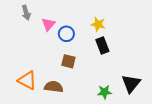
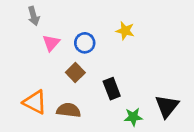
pink triangle: (48, 24) -> (51, 43), moved
black rectangle: (102, 45) -> (112, 89), moved
brown square: (68, 61) -> (75, 72), moved, turned 32

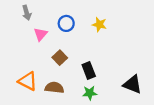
blue circle: (85, 43) -> (66, 23), moved
black triangle: (167, 106) -> (132, 84), turned -48
green star: (133, 117) -> (90, 93), moved

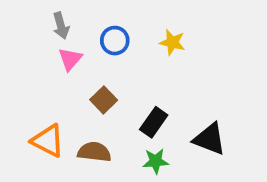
gray arrow: (27, 13) -> (61, 26), moved
black rectangle: (89, 70) -> (154, 122), turned 56
black triangle: (132, 84) -> (209, 139), moved

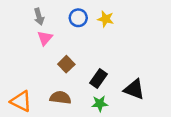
blue circle: (115, 41) -> (78, 18), moved
yellow star: (172, 42) -> (106, 19), moved
orange triangle: (48, 141) -> (21, 101), moved

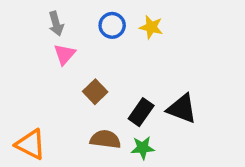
black triangle: (134, 89) -> (182, 109), moved
brown semicircle: (60, 98) -> (105, 139), moved

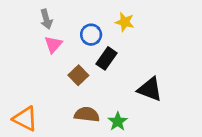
blue circle: (112, 25) -> (91, 35), moved
black rectangle: (141, 112) -> (106, 58), moved
green star: (143, 148) -> (118, 121), turned -30

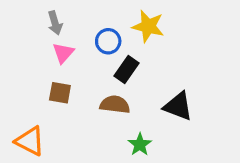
yellow star: (125, 22) -> (148, 26), size x1.4
brown square: (78, 75) -> (60, 93), moved, turned -36
brown semicircle: (87, 114) -> (115, 104), moved

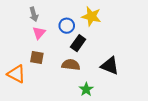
orange triangle: (30, 141) -> (16, 74), moved

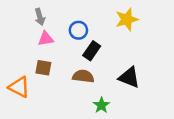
yellow star: (91, 16) -> (127, 19), moved, turned -30
pink triangle: (39, 33) -> (46, 39), turned 40

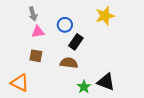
black triangle: (129, 77) -> (106, 82), moved
orange triangle: (19, 87) -> (20, 83), moved

